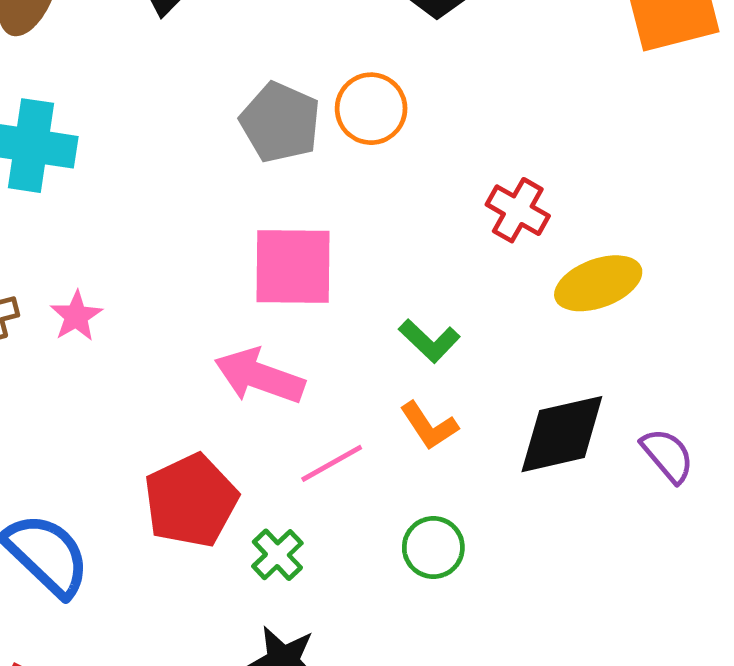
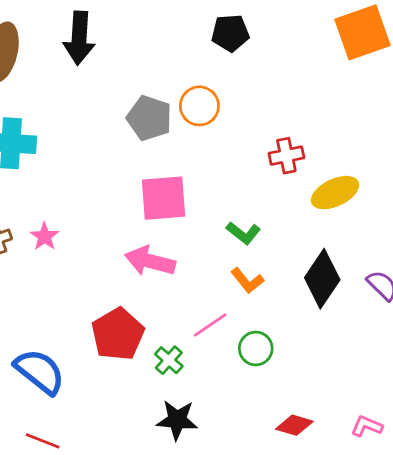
red cross: (518, 210) -> (286, 156), turned -36
black diamond: (562, 434) -> (322, 279), turned -38
pink line: (332, 463) -> (210, 325), moved

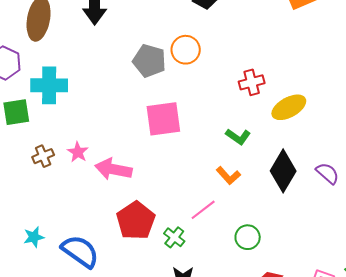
green L-shape: (243, 233) -> (238, 137), moved
pink arrow: (150, 261) -> (113, 169), moved
green circle: (256, 348) -> (248, 237), moved

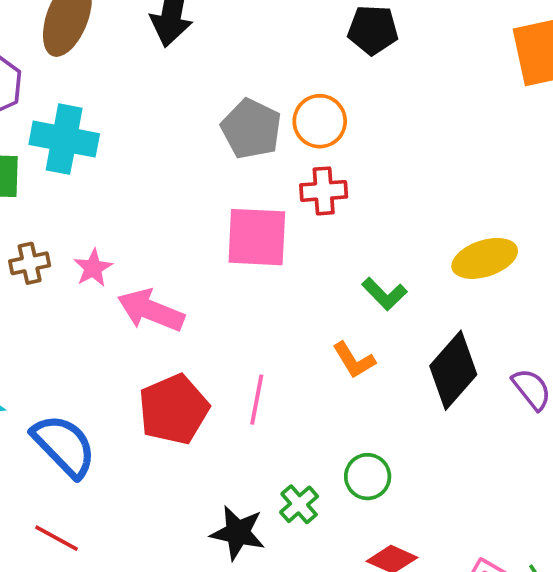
red cross: (252, 82) -> (324, 191), moved
pink line: (203, 210) -> (257, 400), moved, turned -52
green cross: (174, 237) -> (299, 504), moved

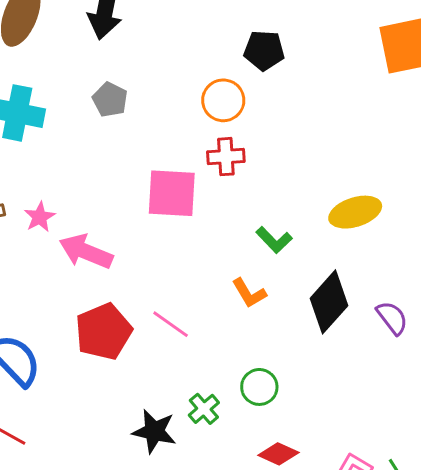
black pentagon: (373, 30) -> (264, 50), moved
gray pentagon: (251, 129) -> (110, 100), moved, size x0.7
pink line: (257, 400) -> (171, 324), turned -66

